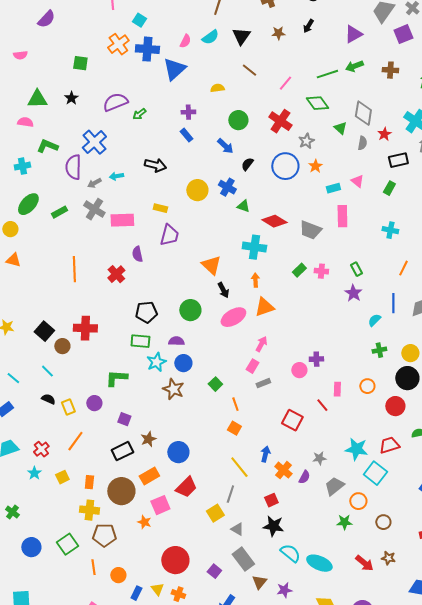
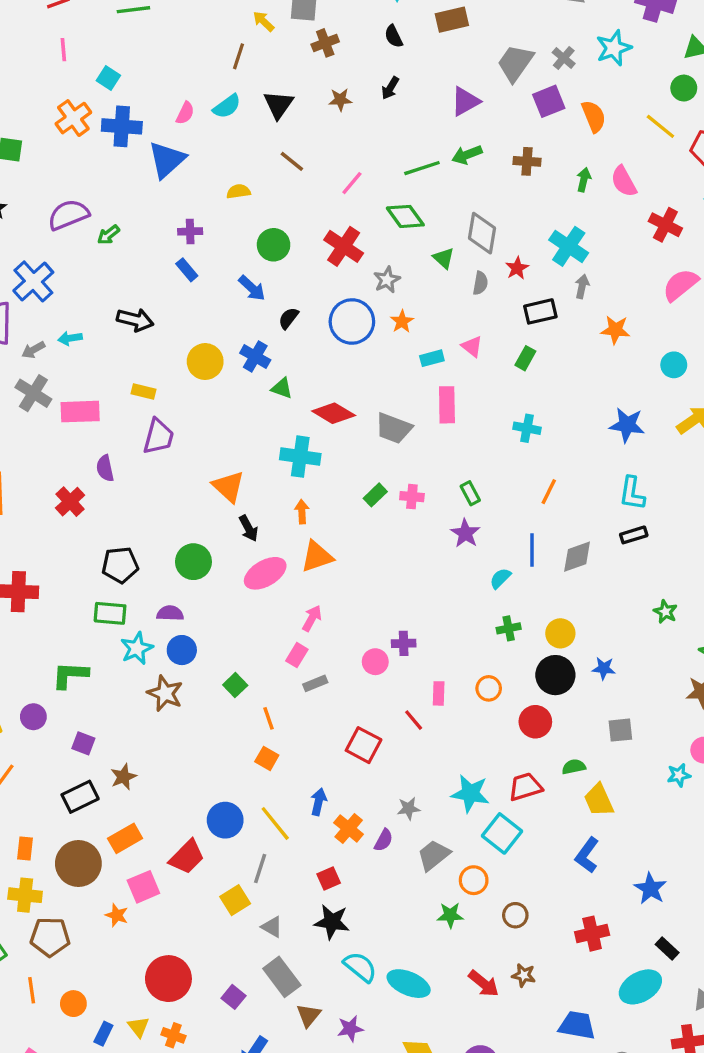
blue circle: (178, 452) -> (225, 820), moved

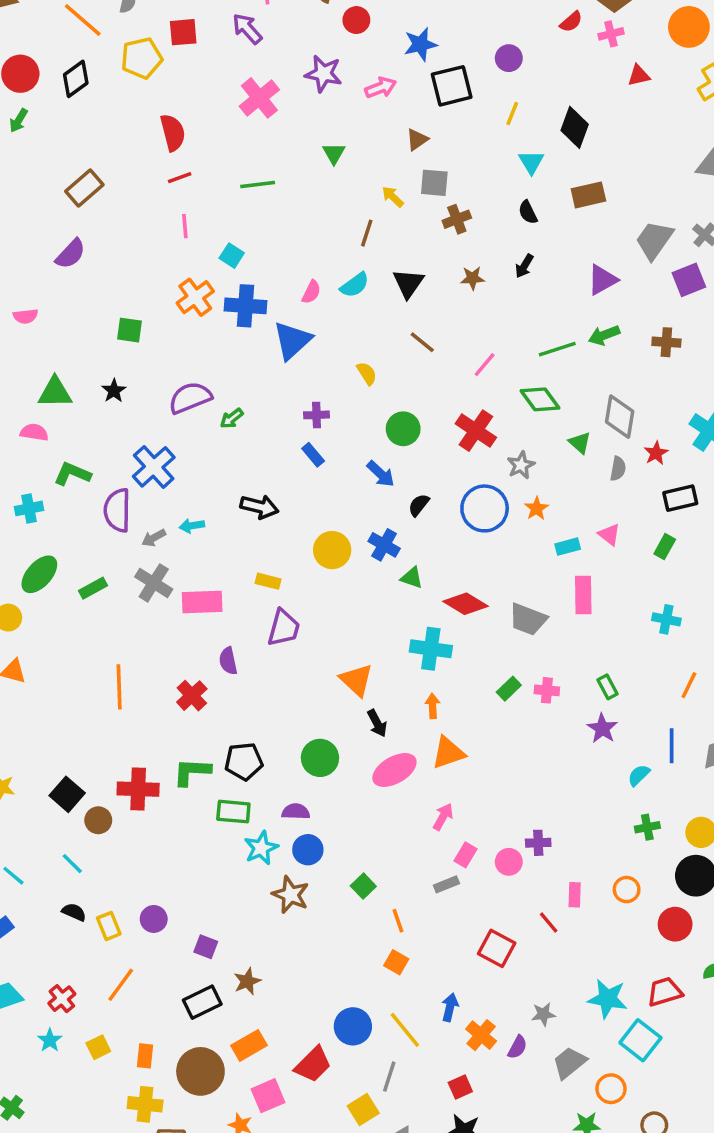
yellow semicircle: (238, 191) -> (367, 373), turned 65
pink rectangle: (297, 655) -> (465, 855), moved
green L-shape: (70, 675) -> (192, 772), moved

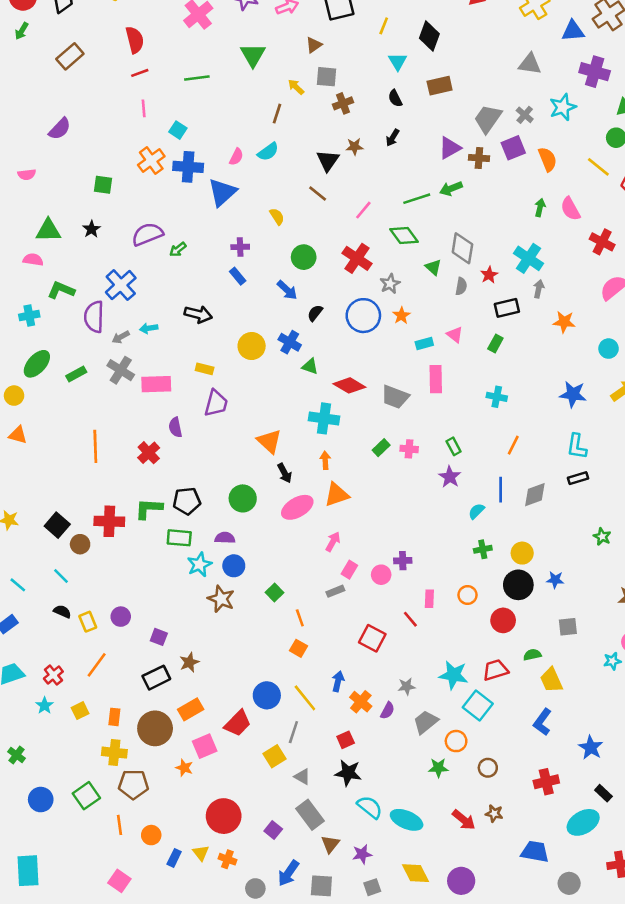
green triangle: (334, 153) -> (253, 55), size x1.5
brown rectangle: (84, 188) -> (70, 56), moved
black triangle: (408, 283) -> (328, 161), moved
brown cross: (666, 342) -> (479, 158), moved

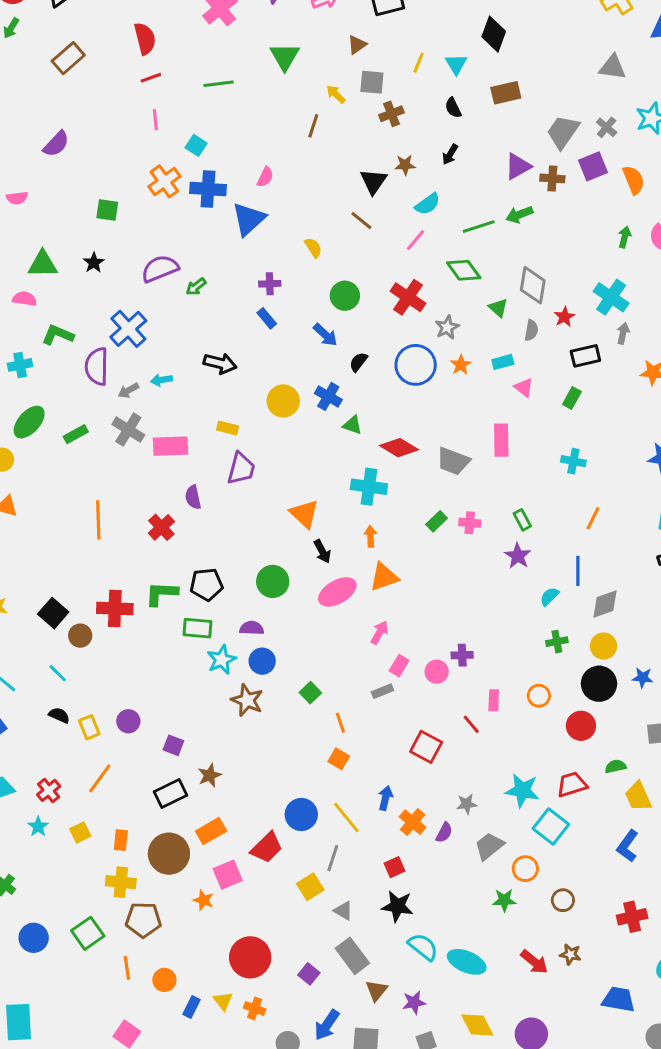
yellow line: (384, 26) -> (419, 63), moved
cyan semicircle: (268, 152) -> (428, 204), moved
cyan rectangle: (424, 343) -> (503, 362), moved
gray diamond: (535, 495) -> (605, 604), moved

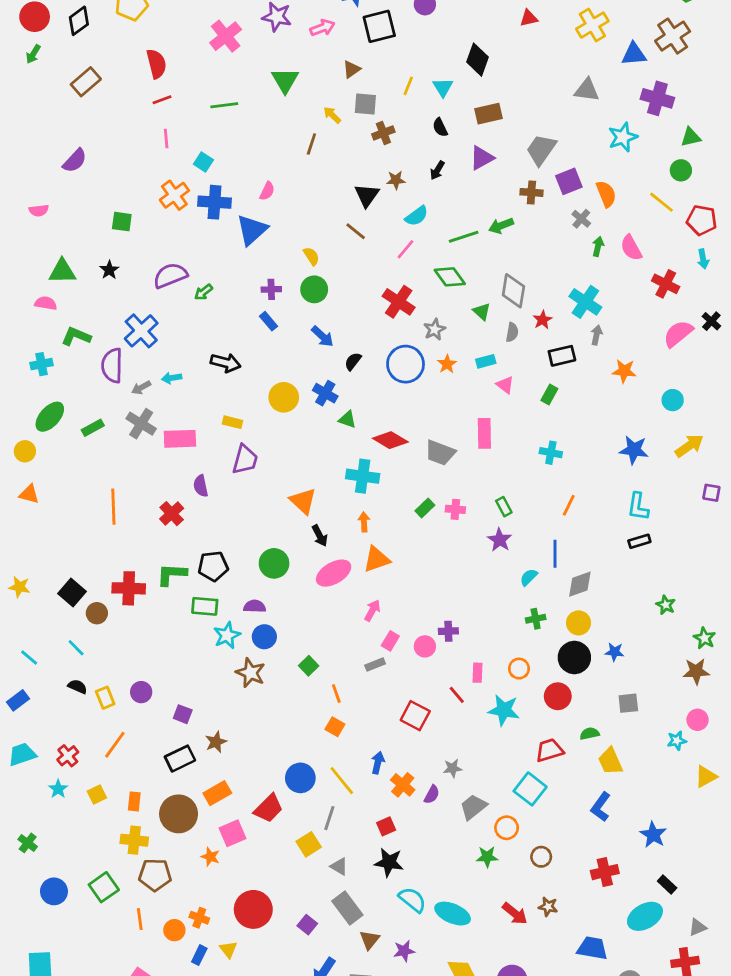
gray cross: (607, 127) -> (581, 219), moved
purple triangle: (518, 166) -> (482, 158), moved
green circle: (345, 296) -> (314, 289), moved
cyan star: (522, 790) -> (504, 710), moved
orange cross: (255, 1008) -> (199, 918), moved

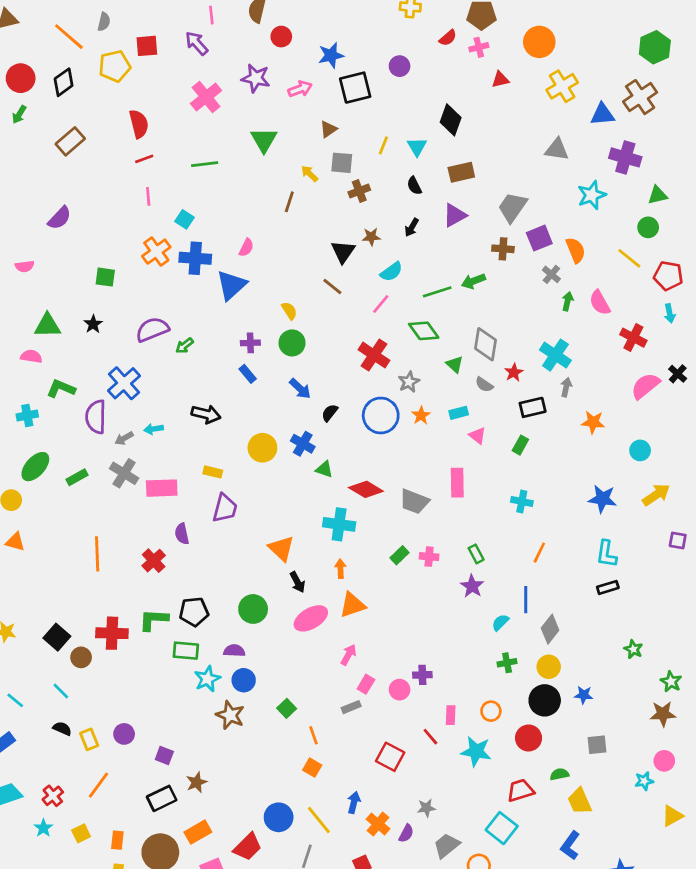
gray semicircle: (512, 332) -> (484, 385), turned 114
gray diamond: (580, 584) -> (550, 629), turned -32

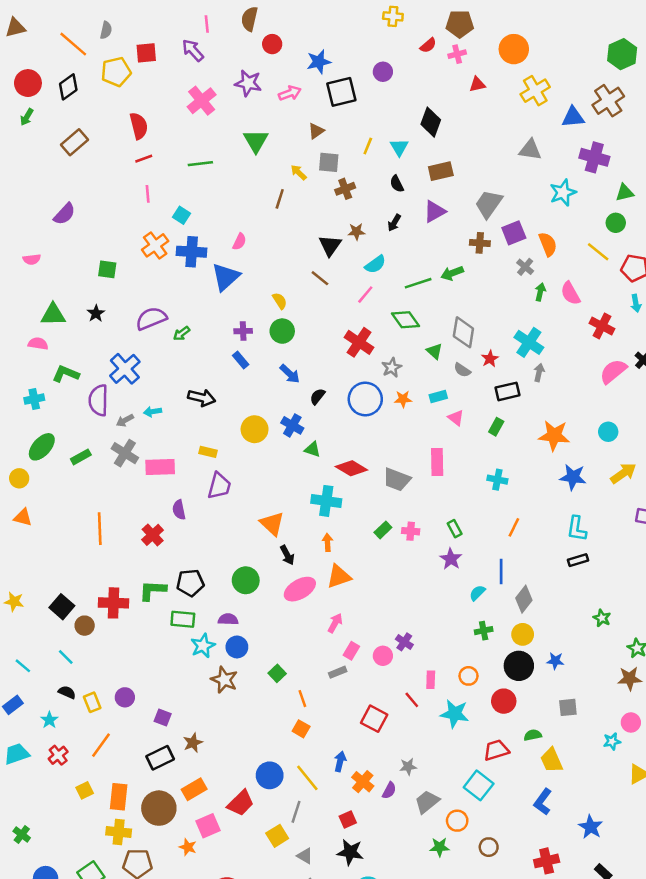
orange star: (421, 415) -> (403, 399), turned 30
orange star: (593, 422) -> (554, 436), moved, size x1.4
purple cross: (422, 675) -> (404, 642), turned 36
cyan star: (43, 828) -> (49, 720), moved
orange rectangle: (117, 840) -> (119, 797), size x1.5

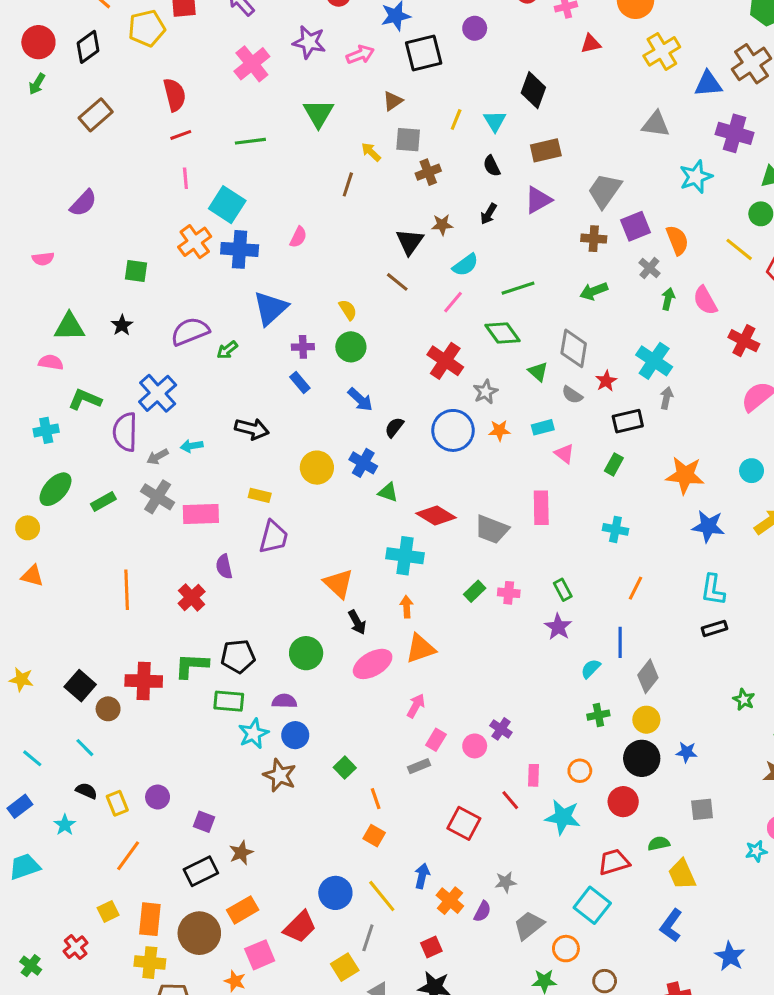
cyan square: (182, 215) -> (227, 205), size x1.6
green arrow: (452, 273) -> (594, 291), moved
blue triangle: (226, 277) -> (270, 308), moved
red cross: (58, 755) -> (76, 947), moved

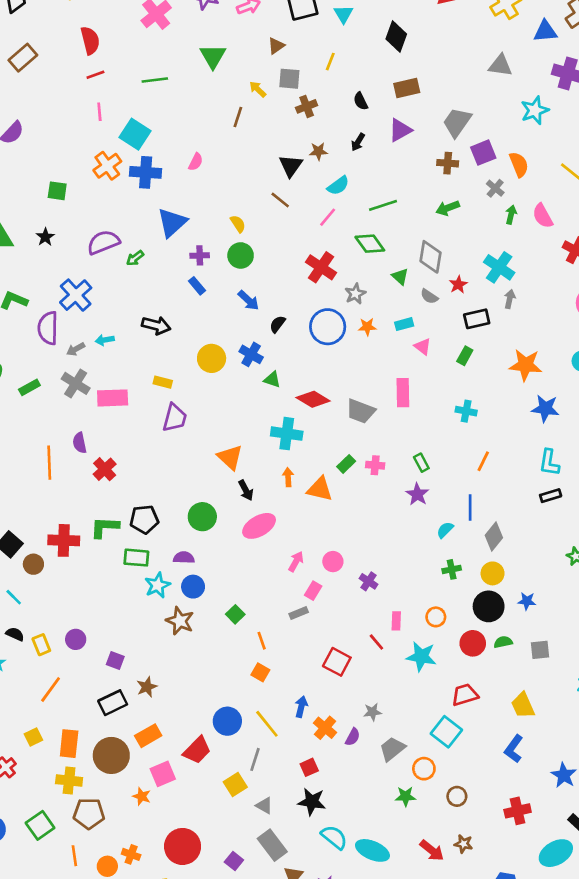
cyan triangle: (495, 121) -> (343, 14), moved
purple semicircle: (224, 567) -> (80, 443), moved
orange triangle: (421, 649) -> (320, 489), moved, turned 32
pink circle: (475, 746) -> (333, 562), moved
green semicircle: (659, 843) -> (503, 642), moved

